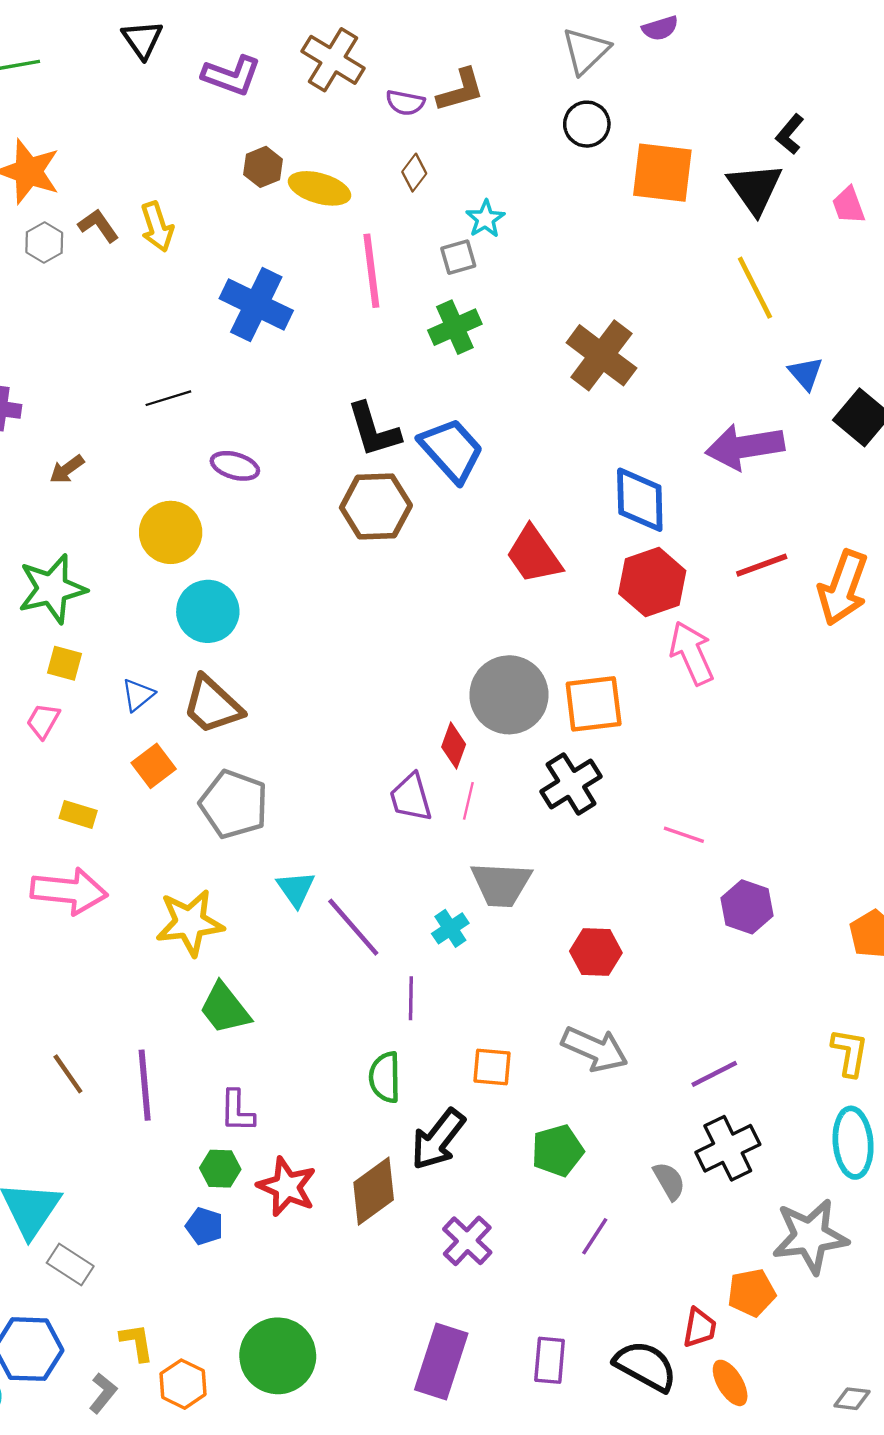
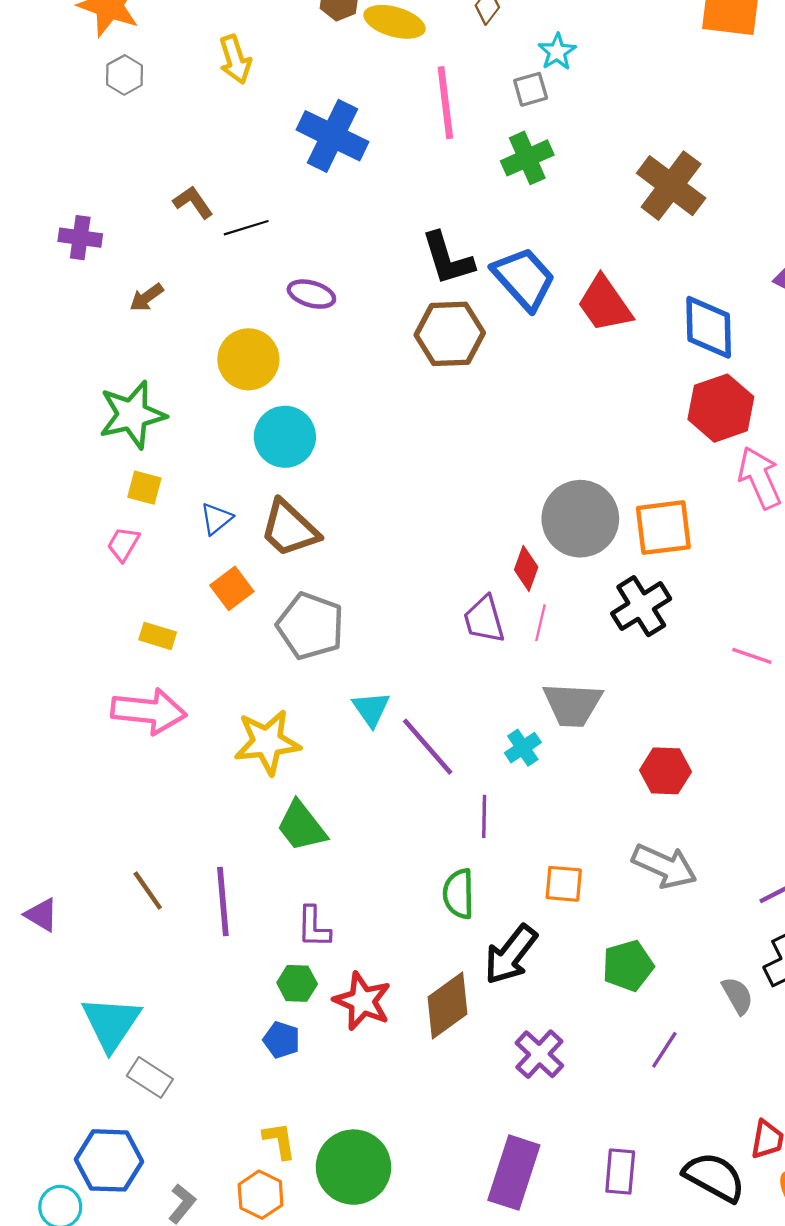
brown L-shape: (98, 226) -> (193, 202), moved
red trapezoid: (534, 555) -> (605, 304), moved
yellow L-shape: (137, 1342) -> (279, 1141), moved

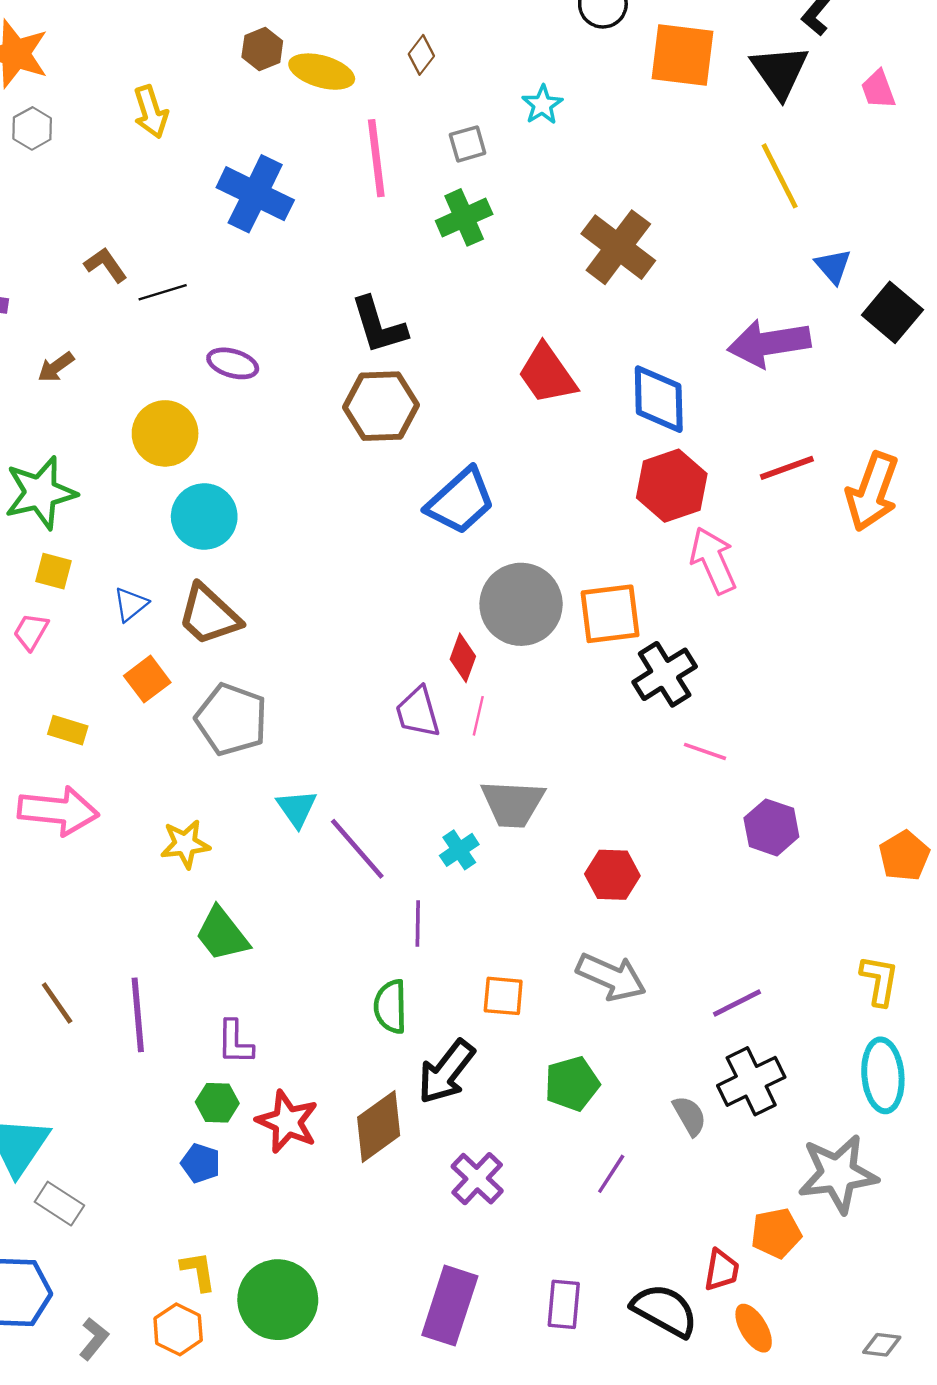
cyan star: (557, 52) -> (542, 105), moved
blue trapezoid: (524, 279) -> (461, 501), moved, turned 90
black cross: (641, 606) -> (665, 674), moved
yellow star: (267, 742) -> (185, 844), size x0.7

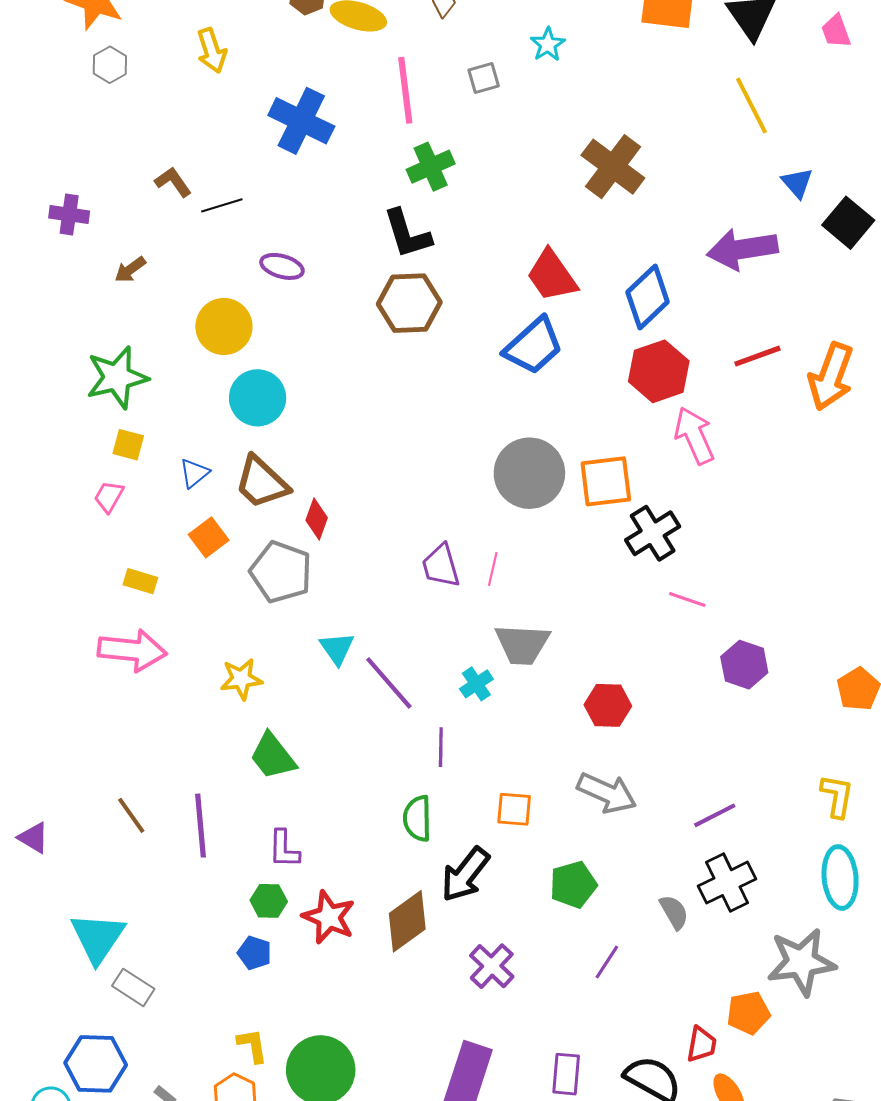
green cross: (464, 217) -> (431, 167), moved
blue diamond: (659, 399) -> (648, 297), turned 48
blue trapezoid: (461, 501) -> (534, 346), moved
red diamond: (463, 658) -> (317, 519), moved

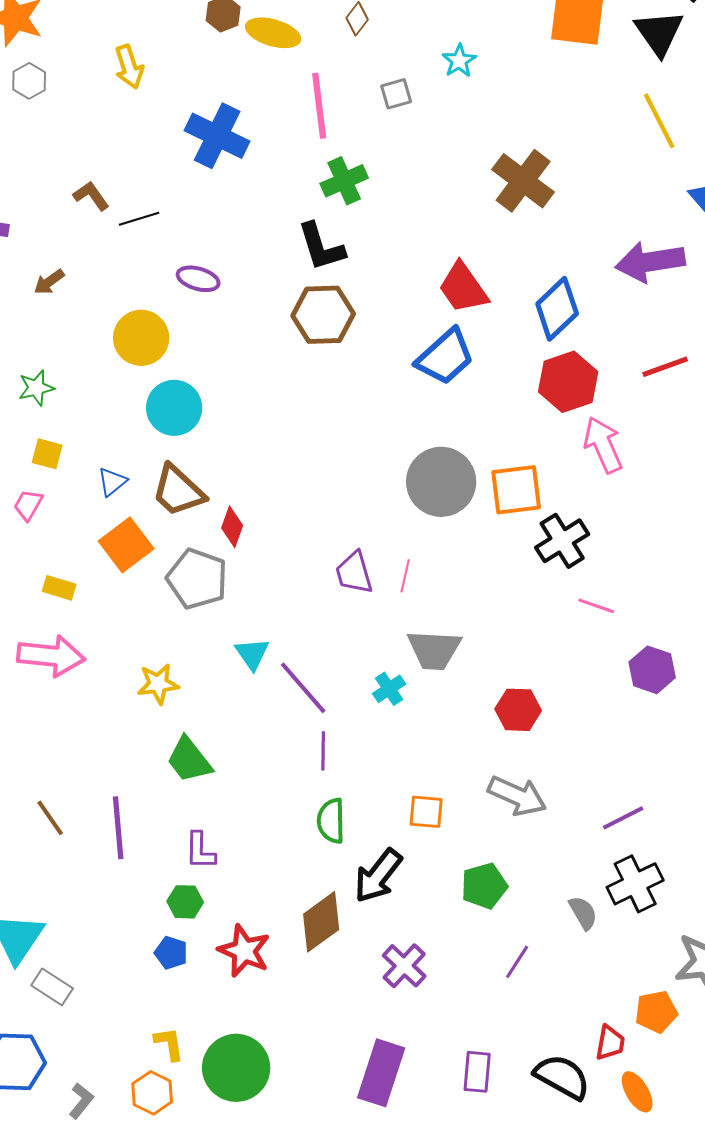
green star: (117, 377) -> (36, 388), size x0.6
orange square: (209, 537) -> (126, 545), size x1.4
purple line: (441, 747) -> (323, 751), moved
red star: (329, 917) -> (244, 951), moved

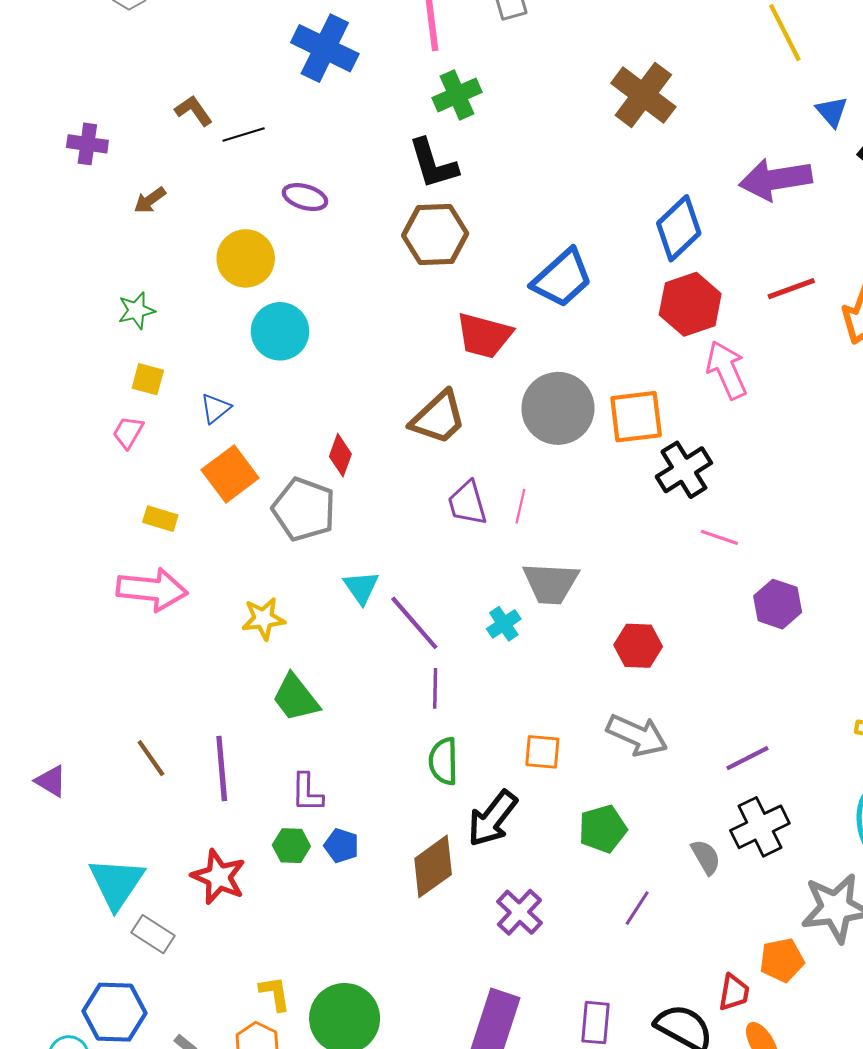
red trapezoid: (463, 288) -> (484, 335), moved, turned -40
brown trapezoid: (178, 491) -> (438, 418), moved, turned -86
red star: (244, 951) -> (219, 877), moved
blue pentagon: (171, 953) -> (341, 846), moved

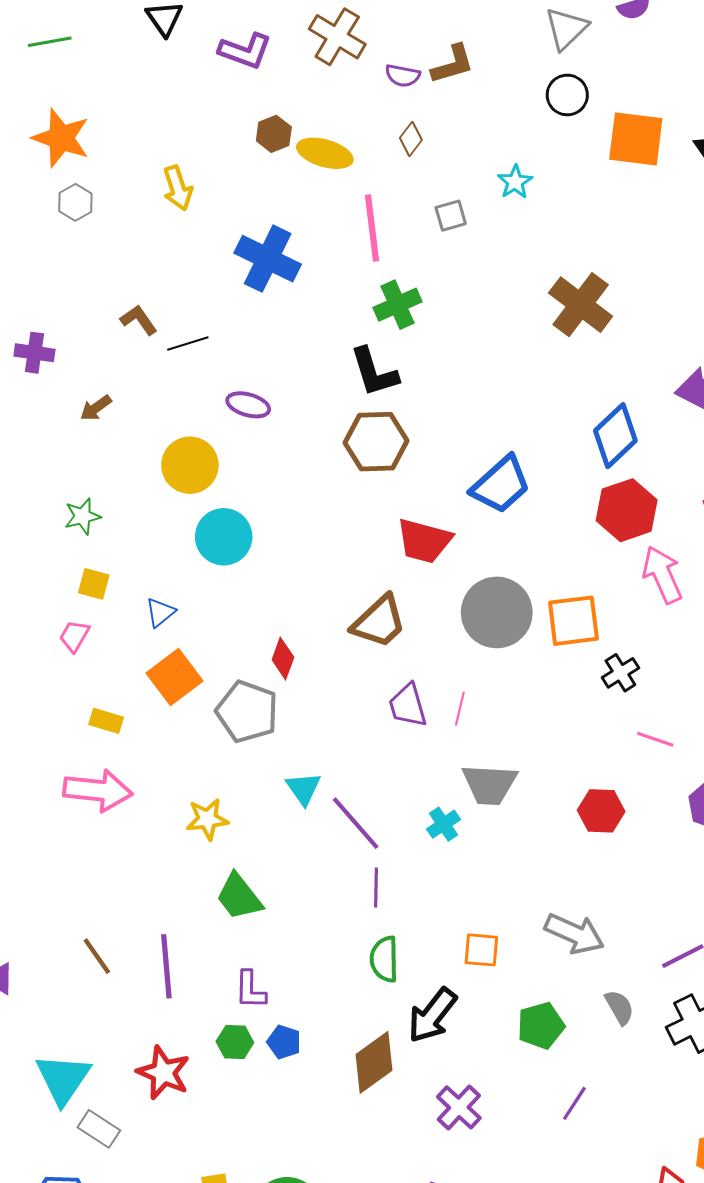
black cross: (684, 470) -> (620, 673), size x0.7
red hexagon: (638, 646) -> (601, 811), moved
gray semicircle: (706, 857) -> (619, 1007), moved

